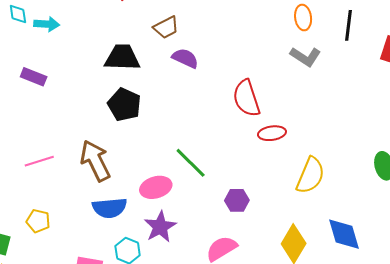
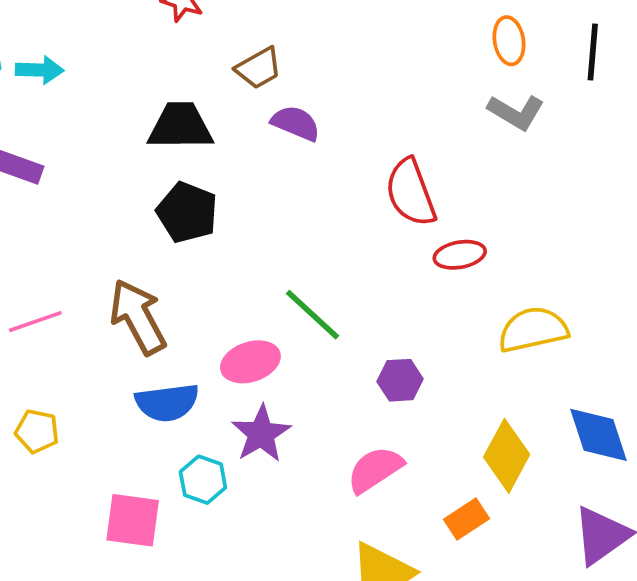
yellow semicircle: (310, 175) -> (533, 330), turned -123

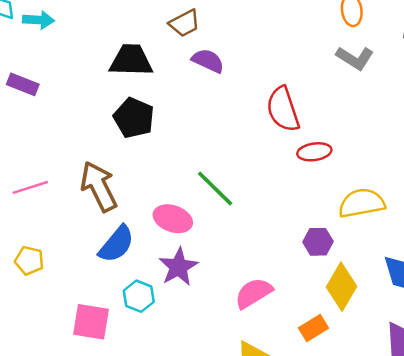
pink ellipse: (250, 362) -> (173, 219), turned 36
purple hexagon: (400, 380) -> (318, 242), moved
blue semicircle: (167, 403) -> (116, 244), turned -45

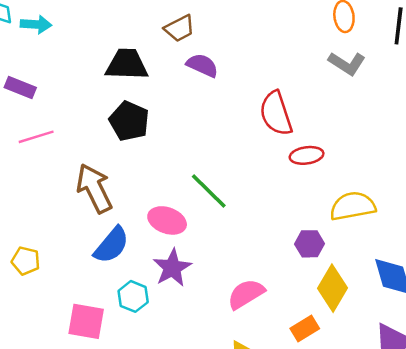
pink line: (30, 187) -> (36, 137), moved

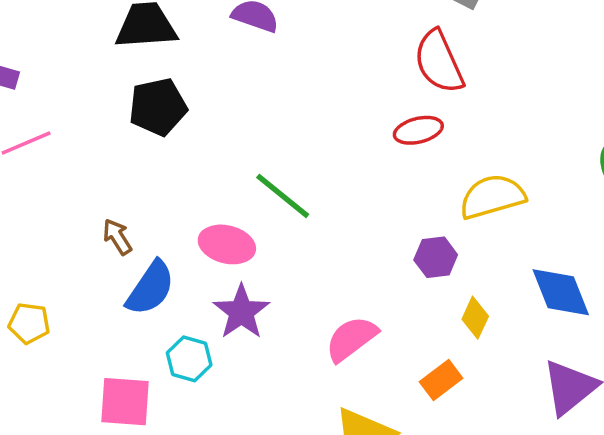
red semicircle: (276, 113) -> (439, 62), moved
black pentagon: (129, 121) -> (158, 107), turned -30
brown arrow: (94, 188) -> (117, 237), moved, size x0.5
yellow diamond: (332, 288) -> (475, 318), size x0.6

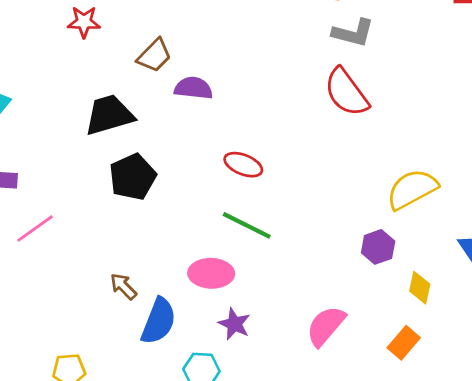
red ellipse: (418, 130) -> (243, 165), moved, turned 48
purple star: (241, 312) -> (234, 324), size x0.7

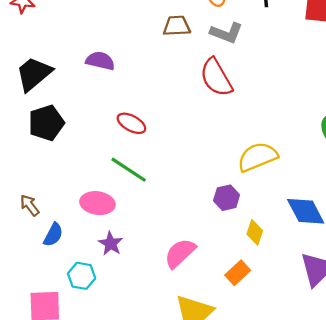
brown trapezoid: (154, 55) -> (177, 26), moved, turned -144
black trapezoid: (109, 115) -> (34, 74), turned -30
blue semicircle: (158, 321) -> (53, 235), size x0.7

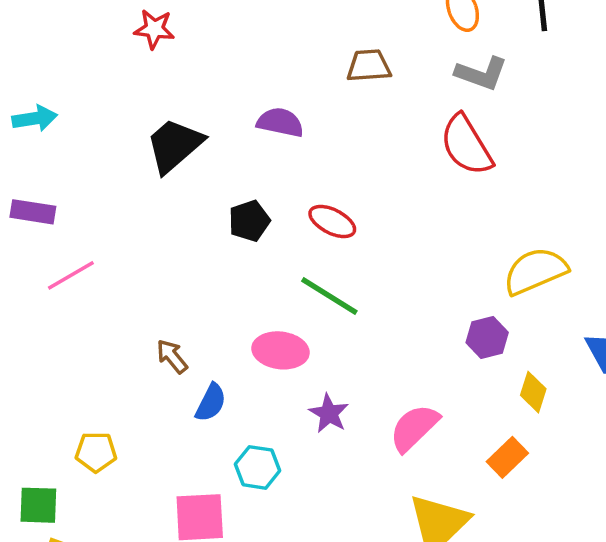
brown trapezoid: (177, 26) -> (369, 66), moved
black pentagon: (46, 123) -> (249, 221), moved, size x0.7
purple star: (111, 244) -> (329, 413), moved

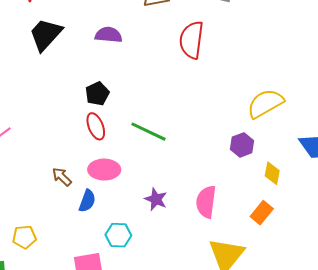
black trapezoid: (174, 145) -> (46, 34), moved
red semicircle: (466, 145) -> (192, 40), moved, turned 45
red ellipse: (332, 222) -> (96, 126), moved, turned 48
pink ellipse: (281, 350) -> (104, 170), moved
pink semicircle: (414, 428) -> (206, 202), turned -32

